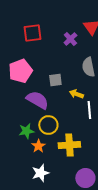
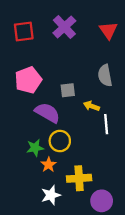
red square: (32, 33) -> (24, 31), moved
purple cross: (70, 39) -> (64, 27), moved, size x1.5
yellow cross: (69, 145) -> (79, 178), moved

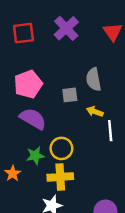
gray semicircle: (105, 76) -> (94, 79), moved
purple semicircle: (47, 113) -> (33, 119), moved
orange star: (49, 165) -> (13, 173), moved
yellow cross: (79, 178) -> (60, 177), moved

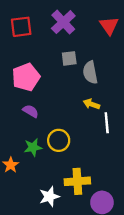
gray square: (70, 95) -> (69, 58), moved
purple semicircle: (33, 119) -> (31, 111), size x0.6
yellow cross: (60, 177) -> (77, 181), moved

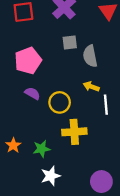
yellow circle: (59, 140) -> (60, 102), moved
green star: (33, 147) -> (42, 149), moved
yellow cross: (77, 181) -> (74, 132), moved

